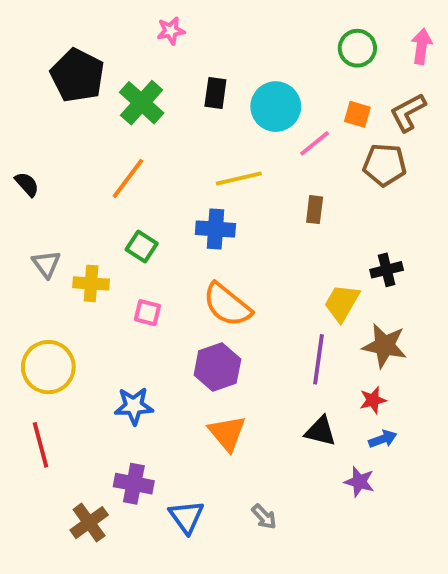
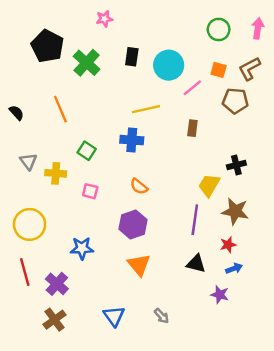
orange line: (128, 178) -> (60, 109), moved, turned -60
orange semicircle: (227, 305) -> (139, 186), size x0.6
purple cross: (134, 484) -> (57, 284), moved, turned 30

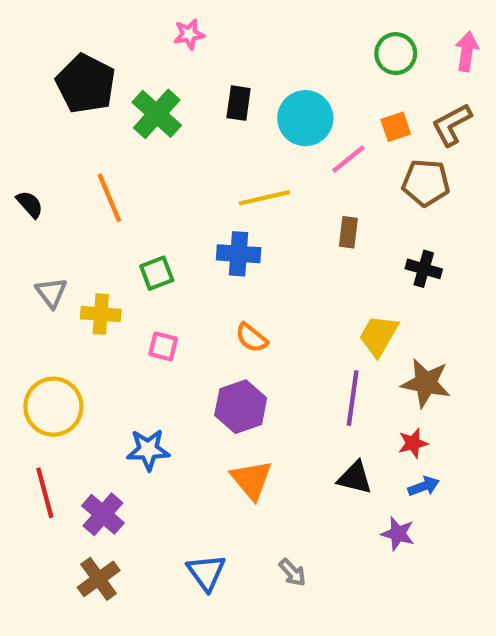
orange square: (219, 70) -> (396, 127), turned -35
green square: (87, 151) -> (157, 273), turned 36
black cross: (236, 165) -> (424, 269), moved, turned 30

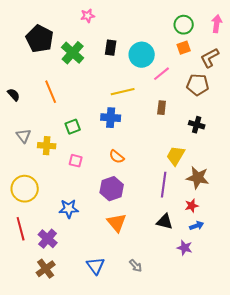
orange square: (396, 127) -> (184, 48), moved

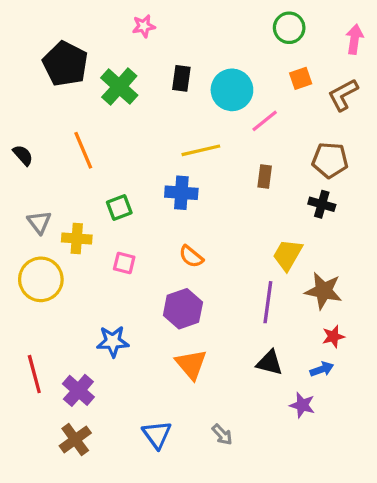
green circle: (184, 25) -> (289, 28), moved
brown pentagon: (198, 85) -> (330, 160), moved
yellow circle: (25, 189) -> (41, 279), moved
red star: (192, 206) -> (333, 337), moved

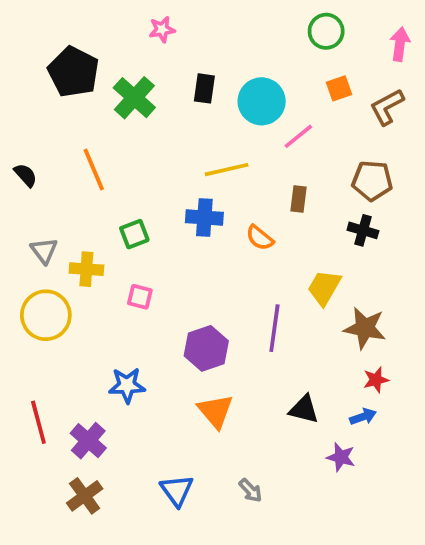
orange semicircle: (191, 256) -> (260, 238), moved
purple line: (268, 302) -> (274, 328), moved

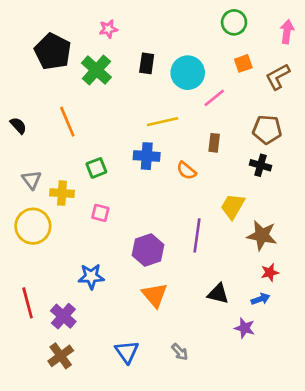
pink star: (162, 29) -> (108, 29), moved

